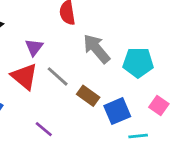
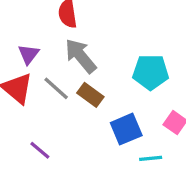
gray arrow: (96, 49) -> (81, 56), moved
brown rectangle: (88, 96) -> (90, 95), moved

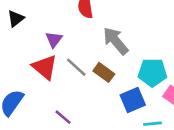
gray arrow: (81, 56) -> (116, 41), moved
cyan pentagon: (151, 72) -> (152, 72), moved

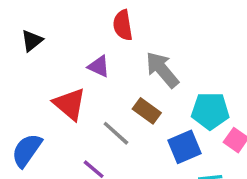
purple triangle: (54, 40) -> (99, 66), moved, turned -42
gray line: (76, 67) -> (116, 133), moved

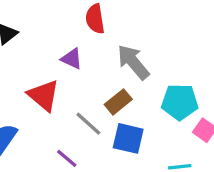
brown rectangle: (147, 111) -> (118, 102), turned -75
blue square: (184, 147) -> (128, 138), moved, turned 36

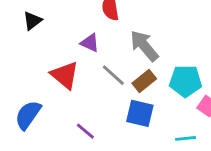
brown rectangle: (118, 102) -> (144, 81), moved
gray line: (88, 124) -> (113, 75), moved

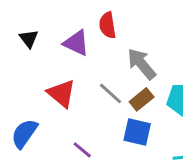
black triangle: (32, 21) -> (29, 39), turned -30
purple triangle: (90, 43) -> (76, 43), moved, size x1.4

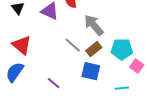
red triangle: (61, 93) -> (22, 45), moved

